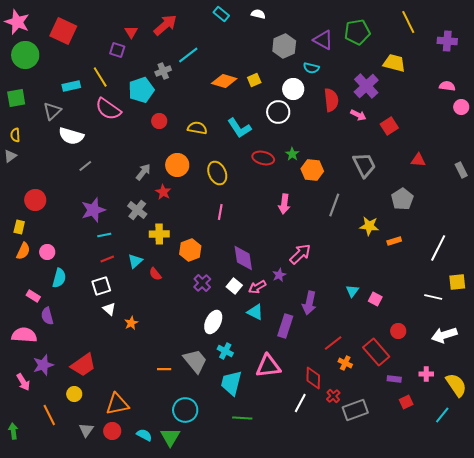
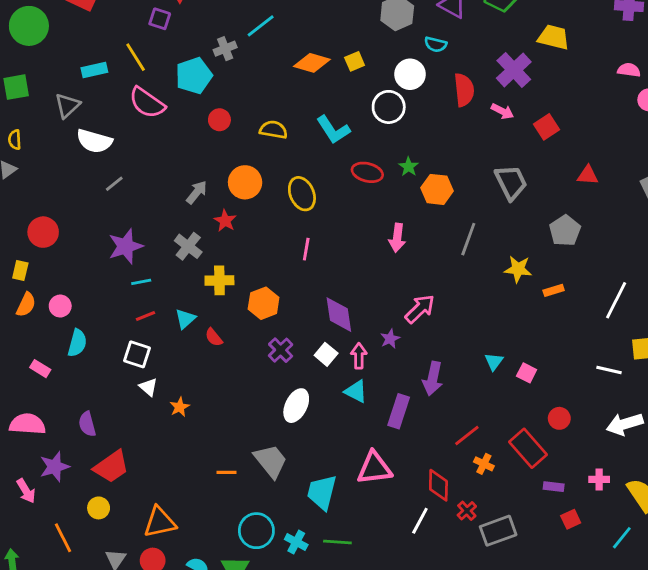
white square: (101, 286) -> (137, 354), turned 36
pink arrow: (257, 287) -> (359, 356), turned 120
purple semicircle: (47, 316) -> (87, 424), moved
cyan cross: (225, 351) -> (296, 542), moved

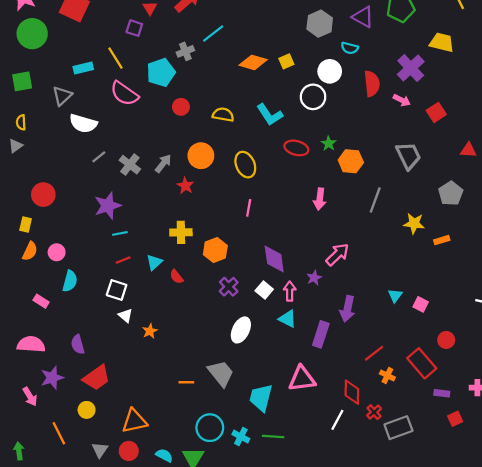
gray cross: (188, 246) -> (130, 165), moved

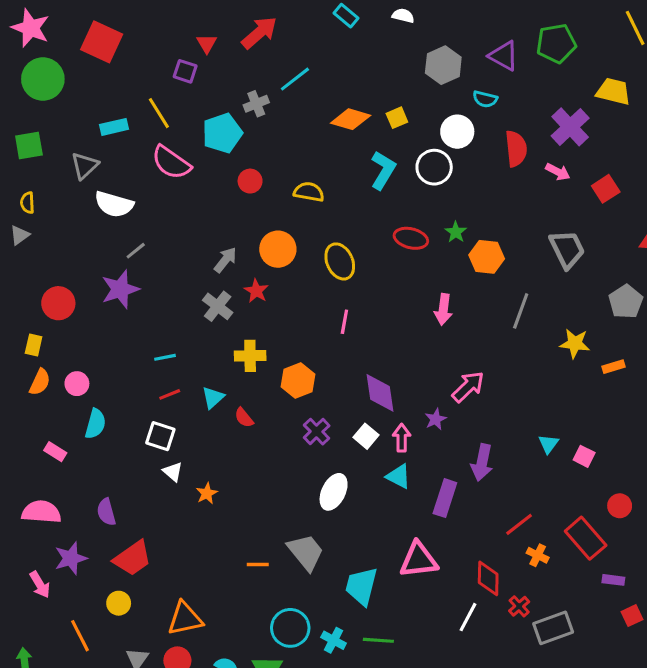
cyan L-shape: (270, 115) -> (383, 170), moved, turned -116
gray cross: (130, 165) -> (218, 306), moved
purple star: (108, 206) -> (120, 289), moved

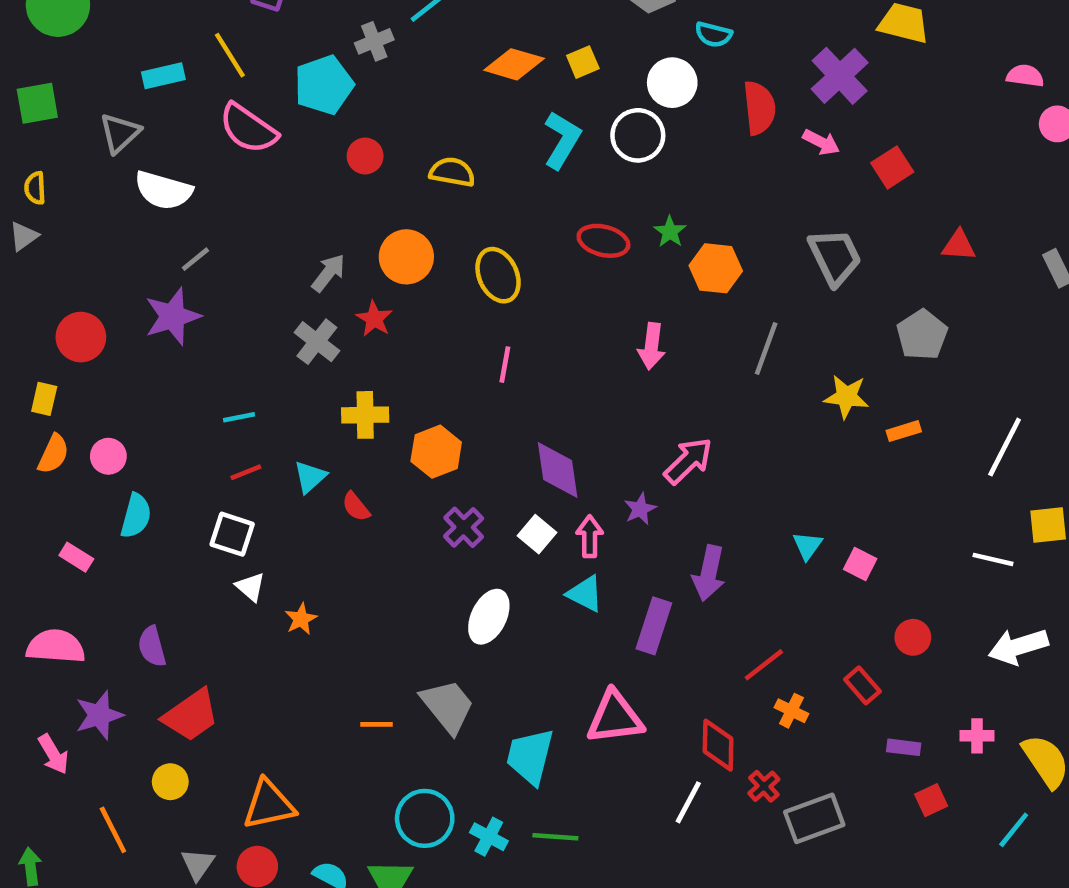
red rectangle: (586, 538) -> (862, 685), size x0.6

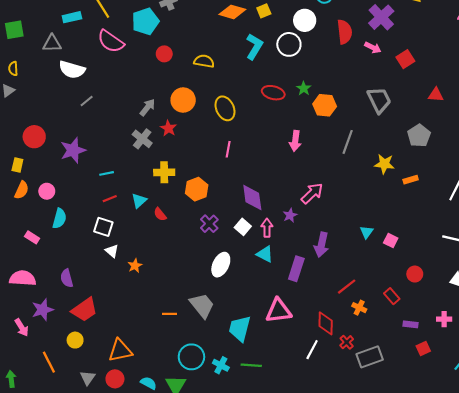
gray triangle: (120, 133) -> (52, 43), turned 42
purple star: (173, 316) -> (73, 150), moved

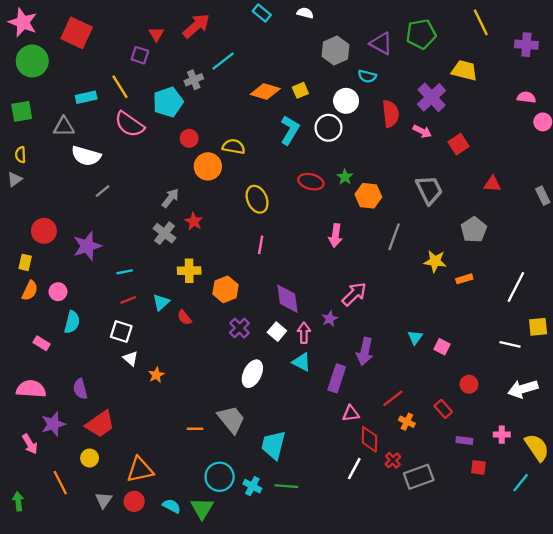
orange circle: (183, 100) -> (208, 166), moved
pink triangle: (278, 311) -> (351, 414), moved, size x0.6
red square: (423, 348) -> (478, 467), turned 32

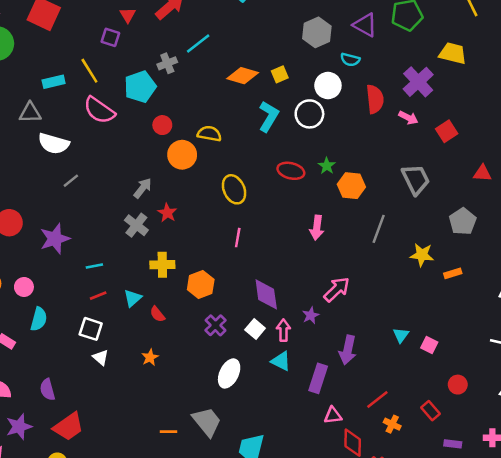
orange star: (156, 375) -> (150, 357), moved

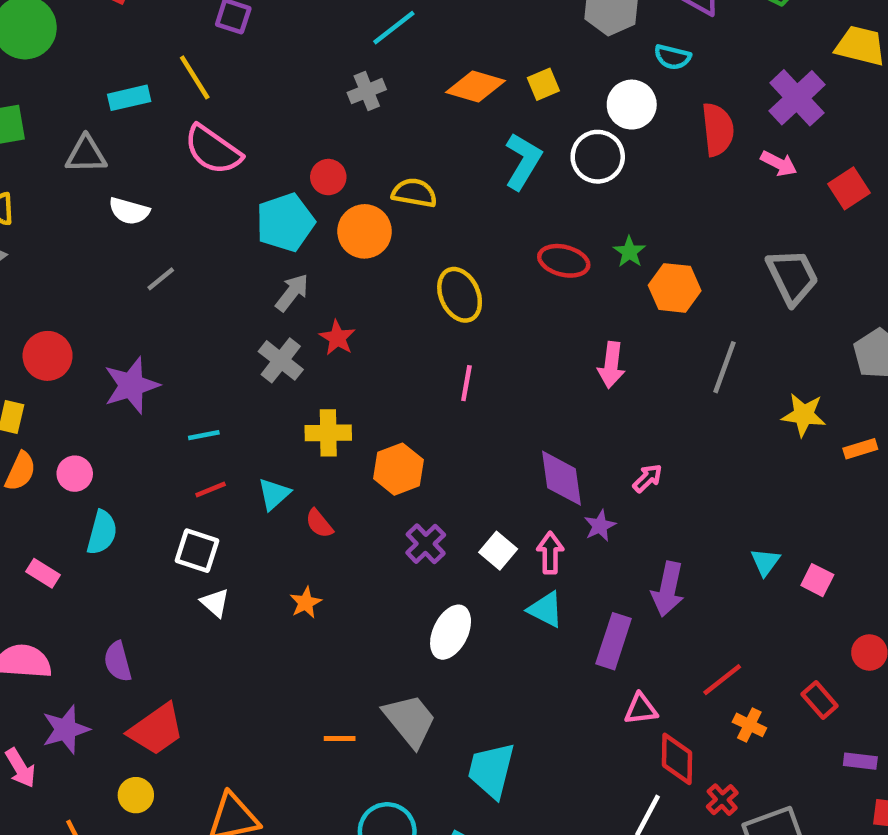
gray cross: (167, 63) -> (367, 91), moved
cyan pentagon: (140, 87) -> (285, 222), moved
white semicircle: (54, 144) -> (129, 211), size x0.7
pink arrow: (337, 289) -> (648, 478), size x0.6
purple diamond: (266, 294) -> (561, 478), moved

